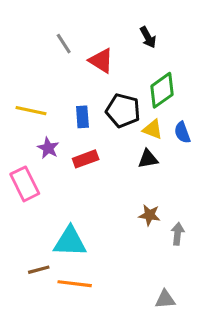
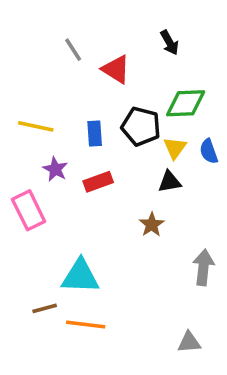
green diamond: (162, 90) -> (186, 103), turned 33
yellow triangle: (153, 129) -> (175, 148), turned 45
brown star: (150, 215) -> (152, 225), moved, turned 30
gray arrow: (178, 234) -> (203, 267), size x1.4

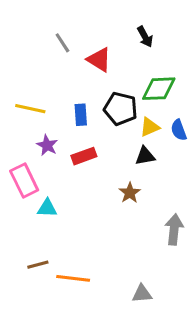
yellow triangle: (175, 148) -> (150, 127), turned 30
cyan triangle: (80, 276) -> (47, 208), moved, size x0.6
gray triangle: (189, 342) -> (142, 294), moved

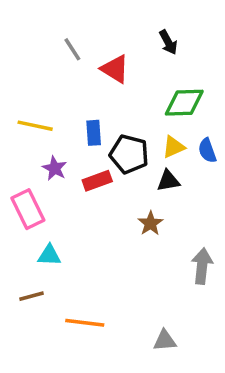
black pentagon: (121, 109) -> (129, 154), moved
cyan triangle: (47, 208) -> (49, 255), moved
brown line: (38, 265) -> (32, 296), moved

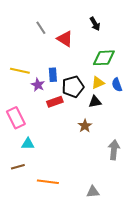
black pentagon: (129, 154) -> (73, 87), turned -30
purple star: (55, 168) -> (38, 85), moved

